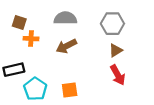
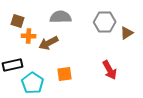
brown arrow: (66, 46) -> (49, 43), moved
brown triangle: (116, 50) -> (127, 33), moved
orange square: (70, 90) -> (65, 74), moved

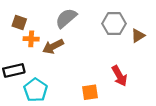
gray semicircle: (61, 17) -> (66, 18), turned -40
orange square: (65, 74) -> (90, 92), moved

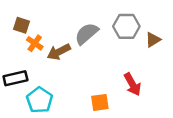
gray semicircle: (66, 18) -> (87, 34), moved
orange cross: (31, 39) -> (35, 43), turned 32

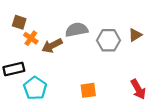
gray hexagon: (126, 26) -> (108, 40), moved
gray semicircle: (87, 34) -> (77, 30), turned 30
red arrow: (132, 84) -> (138, 89), moved

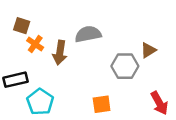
brown triangle: (135, 35) -> (148, 50), moved
gray hexagon: (108, 40) -> (125, 66), moved
brown arrow: (52, 46) -> (60, 53), turned -54

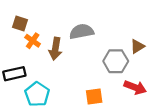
red arrow: (159, 103) -> (135, 87), moved, turned -40

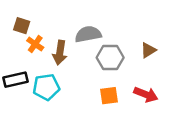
gray hexagon: (116, 61) -> (110, 58), moved
cyan pentagon: (37, 94) -> (46, 87), moved, turned 30
orange square: (94, 97) -> (109, 96), moved

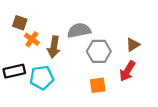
red arrow: (146, 94) -> (127, 71), moved, turned 100

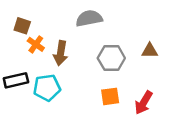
gray semicircle: (79, 30) -> (89, 18), moved
brown triangle: (133, 45) -> (150, 51), turned 32
red arrow: (127, 71) -> (144, 103), moved

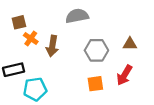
brown square: (22, 26) -> (19, 22), turned -32
cyan pentagon: (47, 88) -> (35, 89), moved
red arrow: (144, 103) -> (124, 75), moved

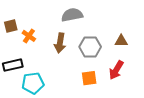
brown square: (19, 22) -> (11, 26), moved
brown arrow: (52, 46) -> (60, 43), moved

